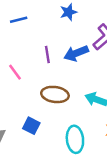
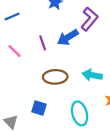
pink line: (15, 72) -> (15, 51), moved

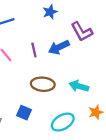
purple L-shape: (89, 19) -> (82, 32), turned 105
cyan ellipse: (80, 113) -> (63, 122), turned 70

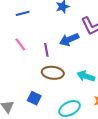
purple line: (34, 50) -> (46, 50), moved

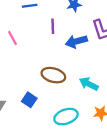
pink line: (20, 44) -> (12, 38), moved
purple line: (46, 50) -> (53, 26), moved

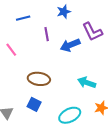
brown ellipse: (53, 75) -> (39, 79), moved

